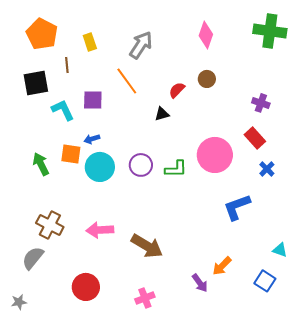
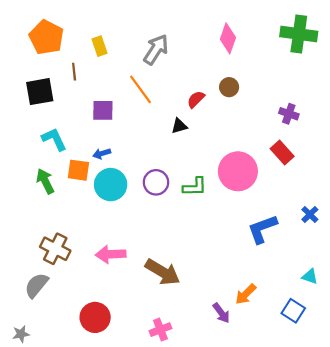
cyan L-shape: (63, 110) -> (54, 139), moved
blue cross: (267, 169) -> (310, 214), moved

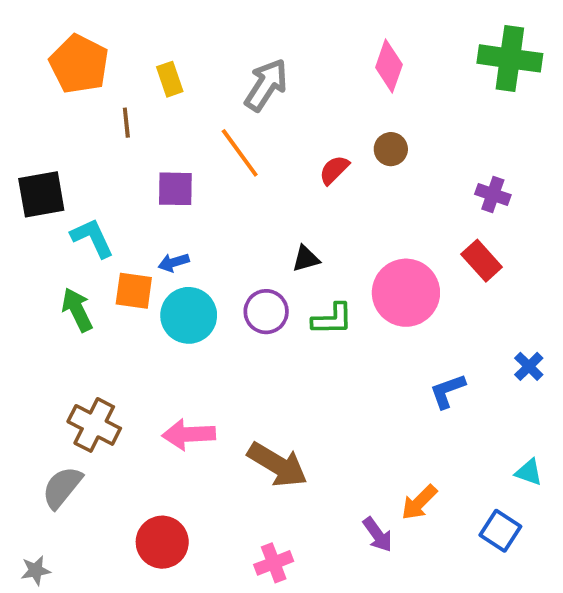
black square: (40, 92) -> (41, 194), moved
black triangle: (179, 126) -> (306, 259), moved
blue L-shape: (262, 229) -> (448, 391), size x0.7

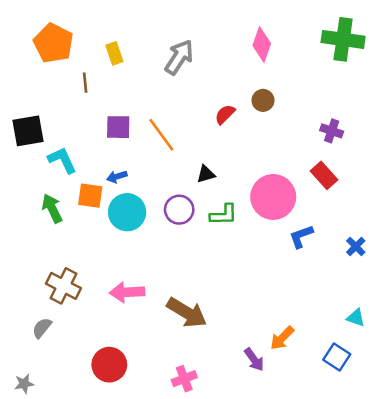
orange line: (240, 153) -> (161, 135), moved
blue L-shape: (448, 391) -> (301, 236), moved
gray semicircle: (62, 487) -> (42, 328), size x0.7

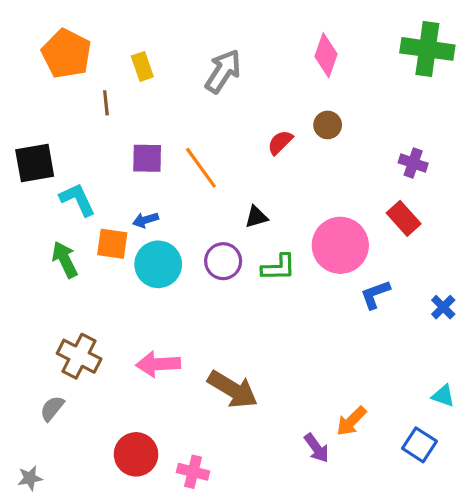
pink cross: (184, 379) -> (193, 472), moved, turned 35

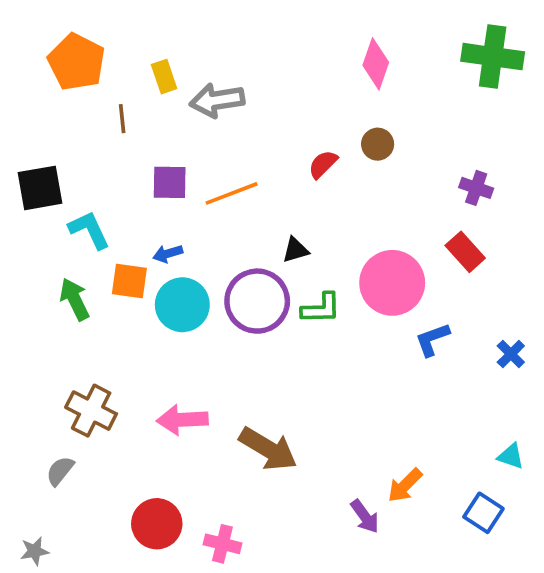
gray arrow: (223, 71) -> (217, 100), moved, turned -132
orange line: (201, 168) -> (232, 193), turned -75
purple circle: (223, 261) -> (257, 301), size x1.5

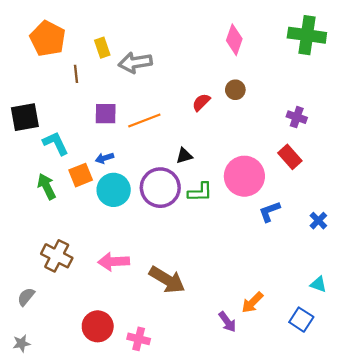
orange square: (129, 281) -> (81, 175), turned -30
gray semicircle: (60, 471) -> (26, 297), moved

